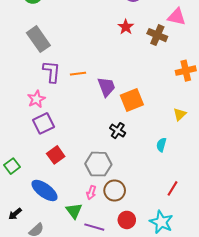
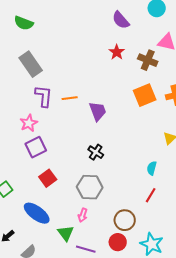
orange square: (132, 100) -> (145, 95), moved
black cross: (118, 131) -> (96, 152), moved
red line: (173, 188) -> (151, 195), moved
brown circle: (115, 190) -> (125, 220), moved

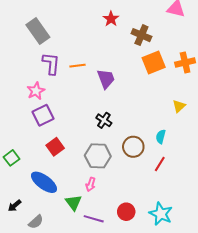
red star: (117, 52) -> (111, 19), moved
brown cross: (148, 60) -> (141, 35), moved
brown circle: (125, 220) -> (133, 147), moved

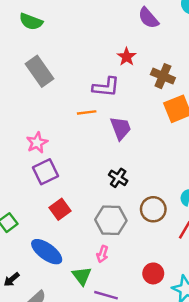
purple L-shape: (51, 63) -> (106, 87), moved, turned 90
red circle: (126, 212) -> (153, 273), moved

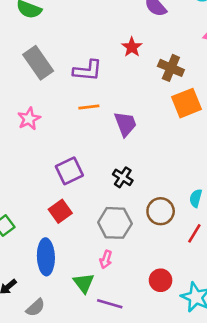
purple L-shape: (106, 87) -> (88, 71), moved
pink star: (37, 143) -> (29, 119), moved
purple square: (45, 172) -> (69, 171), moved
blue ellipse: (47, 252) -> (46, 257), turned 52

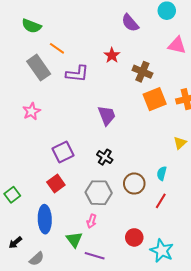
orange line: (89, 107) -> (57, 48), moved, turned 42

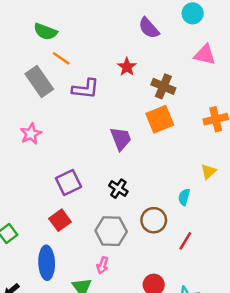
green semicircle: (32, 26) -> (45, 32), moved
orange square: (155, 99) -> (160, 119), moved
cyan semicircle: (162, 173) -> (184, 197), moved

